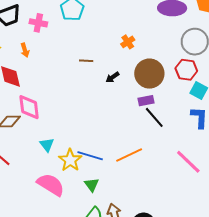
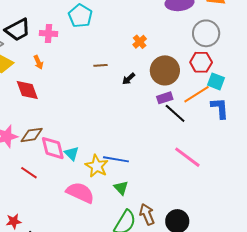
pink diamond: (29, 107) -> (53, 148), moved
orange line: (129, 155) -> (197, 94), moved
pink line: (188, 162) -> (187, 157), moved

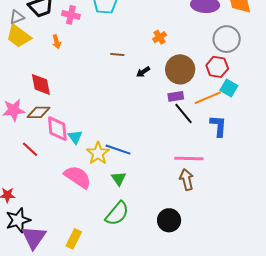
red diamond: (27, 90) -> (41, 84), moved
blue L-shape: (220, 108) -> (218, 126), moved
pink line: (187, 157) -> (189, 159), turned -44
brown arrow: (147, 214) -> (187, 180), moved

